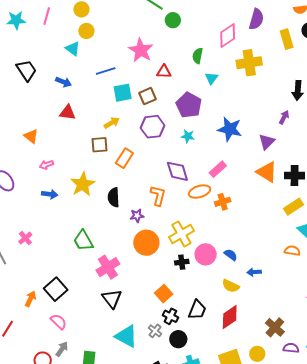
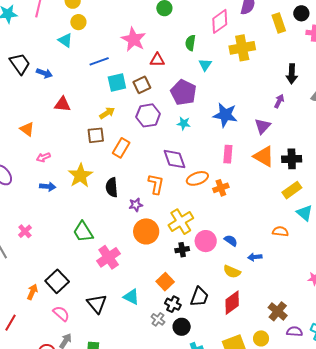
blue arrow: (63, 82) -> (44, 73), moved
pink rectangle: (218, 169) -> (228, 154), moved, turned -42
orange semicircle: (292, 251) -> (280, 231), moved
black triangle: (112, 299) -> (97, 304), moved
cyan triangle: (126, 336) -> (131, 297), moved, size x0.7

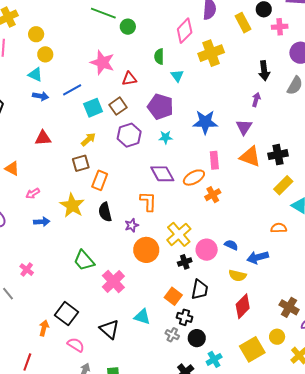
blue arrow: (44, 73) -> (41, 96), moved
orange rectangle: (121, 148) -> (100, 180), moved
orange ellipse: (197, 178) -> (194, 178), moved
blue arrow: (255, 257) -> (258, 257), size x1.5
black trapezoid: (199, 297) -> (200, 290), moved

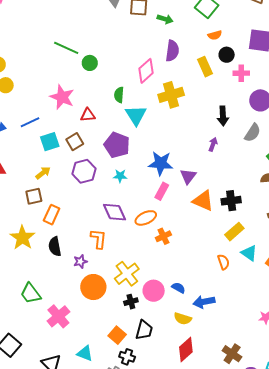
cyan triangle: (177, 76) -> (136, 115), size x1.6
purple triangle: (244, 127) -> (188, 176), moved
pink rectangle: (214, 160) -> (162, 191), moved, turned 30
orange semicircle: (279, 228) -> (223, 262), moved, turned 70

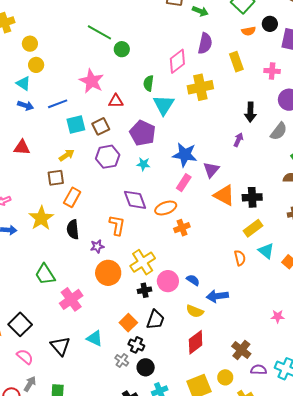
black circle: (227, 55) -> (270, 24), moved

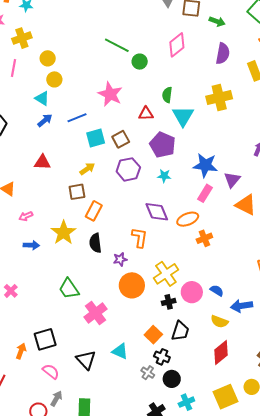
pink diamond: (177, 61) -> (177, 45), moved
red triangle: (116, 101) -> (146, 114), moved
blue arrow: (26, 106) -> (45, 120), turned -56
black square: (20, 324) -> (45, 339), turned 30

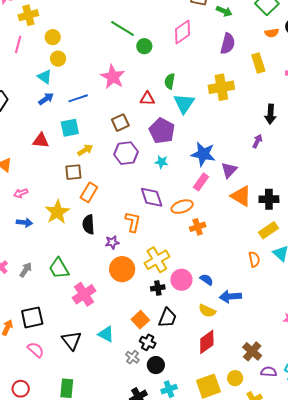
cyan square: (96, 138) -> (70, 128), moved
gray arrow: (56, 399) -> (26, 270), moved

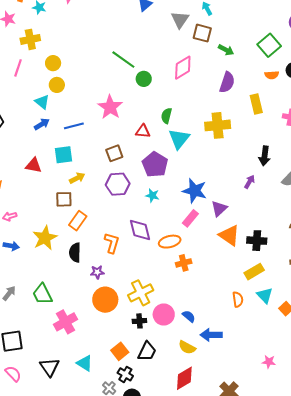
orange L-shape: (133, 222) -> (112, 243), moved

